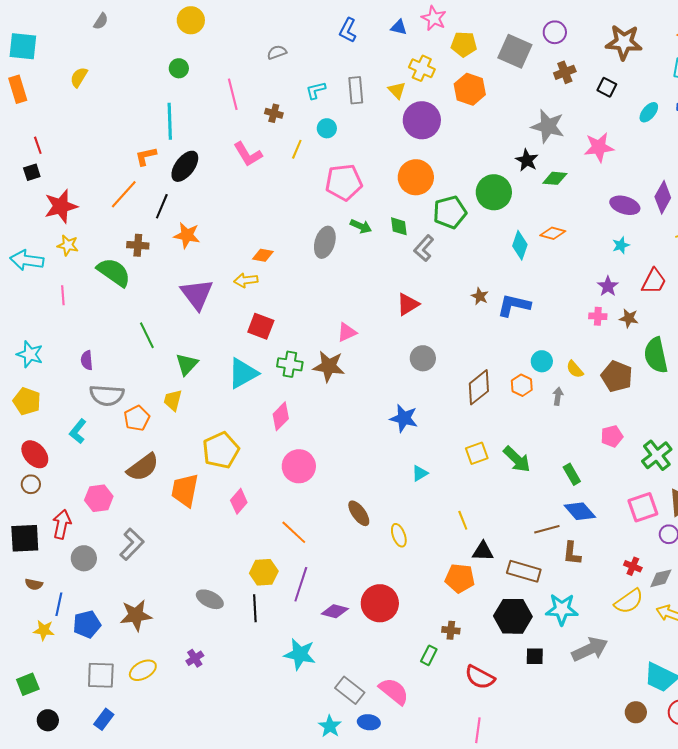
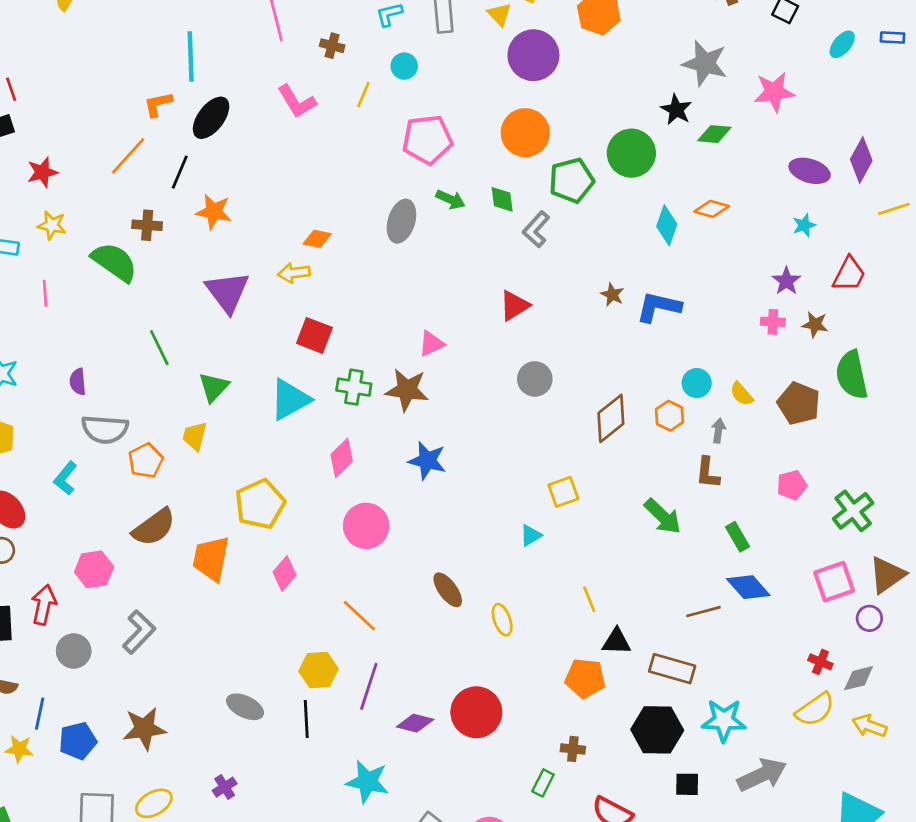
red star: (61, 206) -> (42, 172), size x0.7
blue star: (404, 418) -> (427, 461), moved
yellow square: (477, 453) -> (563, 492), moved
brown L-shape: (572, 553) -> (708, 473), moved

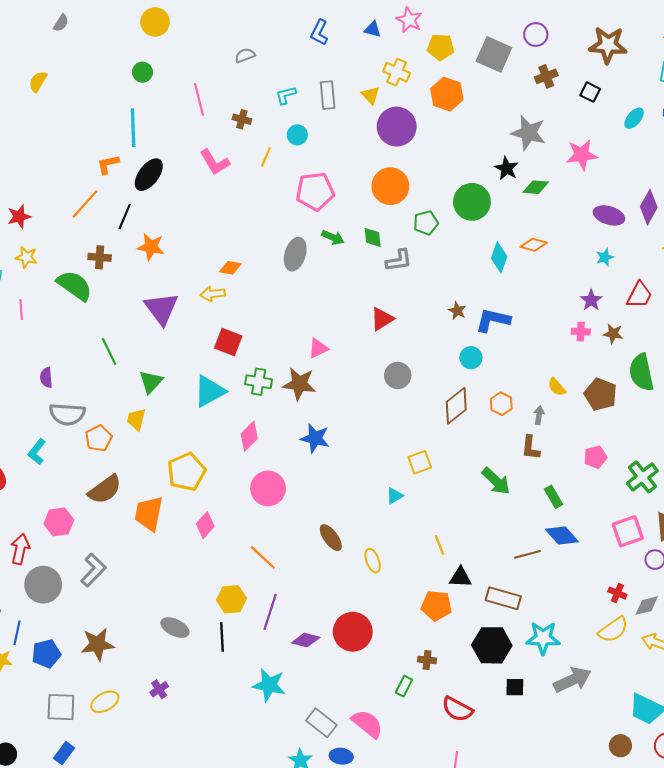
green pentagon: (572, 180) -> (426, 223), size x0.7
gray L-shape: (536, 229) -> (399, 260), turned -140
cyan circle: (697, 383) -> (471, 358), moved
gray circle: (74, 651) -> (43, 585), size x1.4

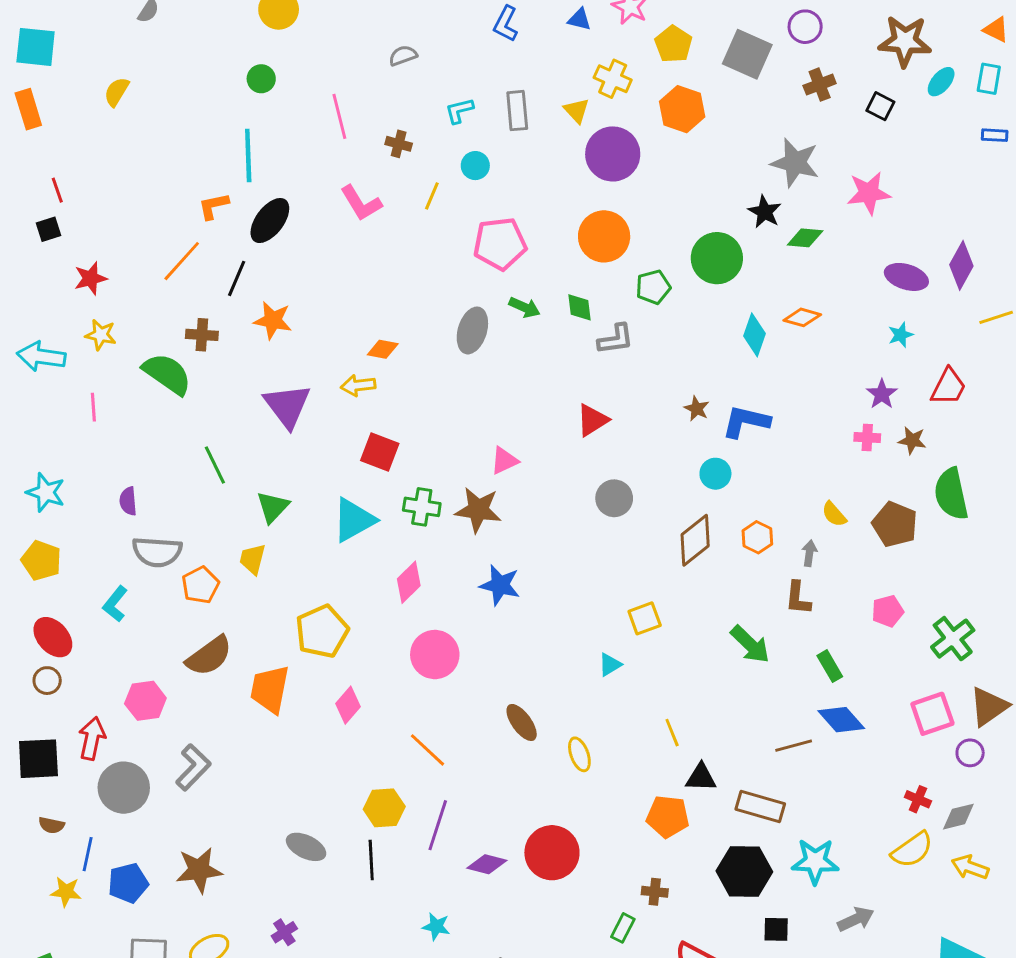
yellow pentagon: (441, 47) -> (673, 44), turned 30
cyan ellipse: (634, 118) -> (941, 82), moved
gray arrow: (572, 680) -> (856, 919), size x0.7
cyan star: (269, 685) -> (436, 926), size x0.6

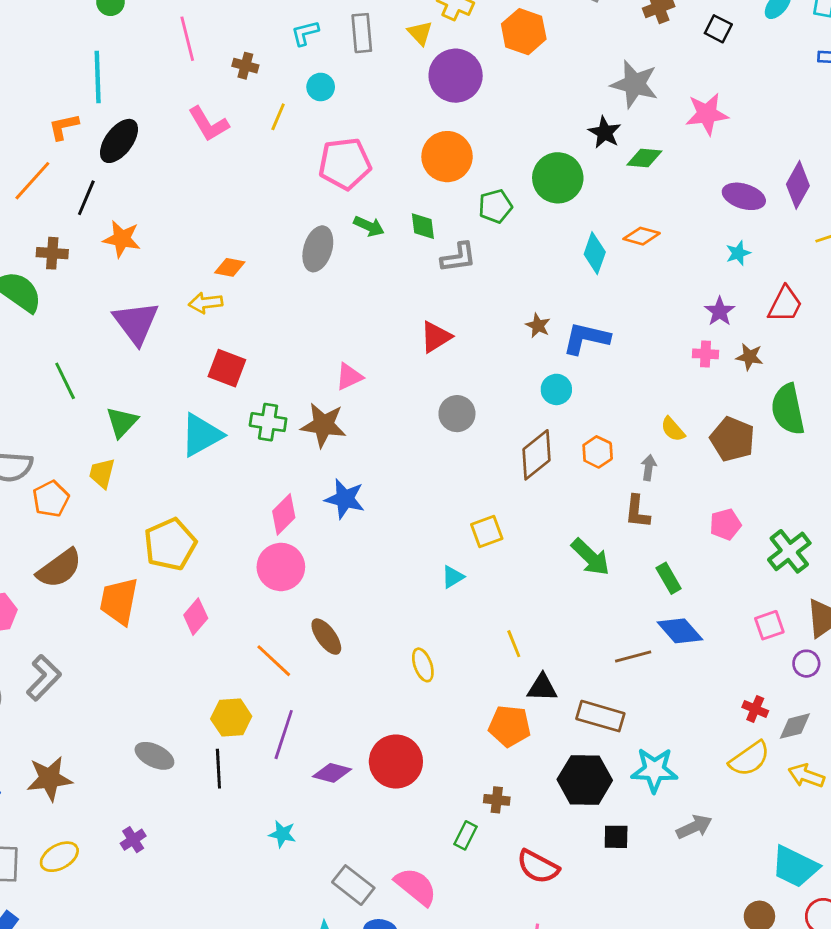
pink diamond: (409, 582) -> (284, 514), moved
pink square: (932, 714) -> (769, 625), size x0.7
brown ellipse: (522, 722) -> (326, 637), moved

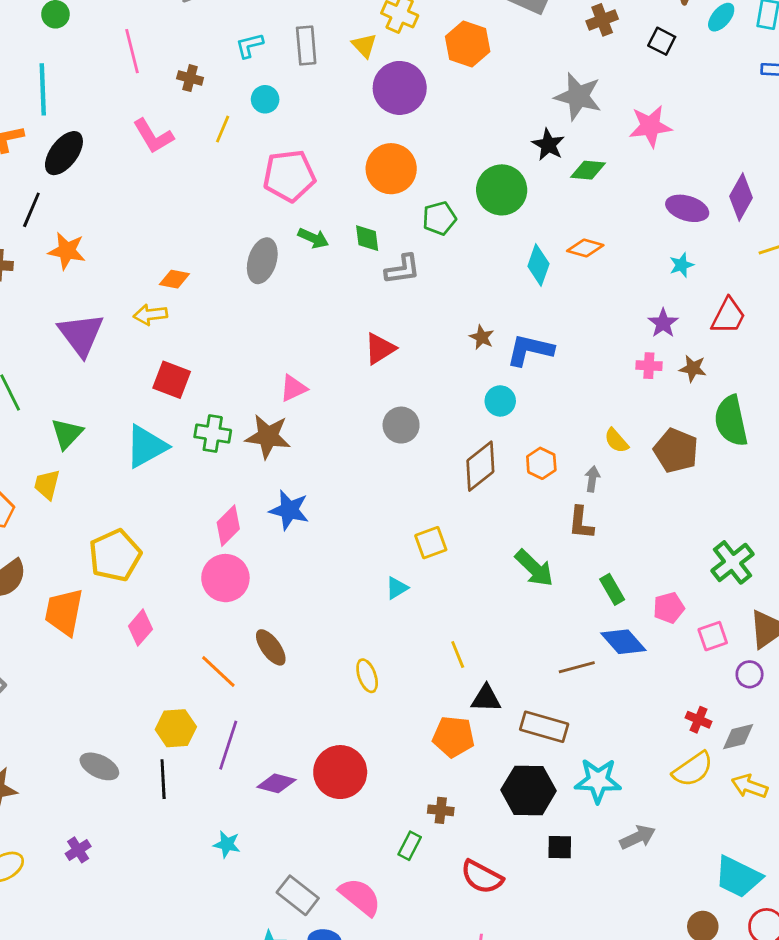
pink pentagon: (725, 524) -> (669, 608), moved

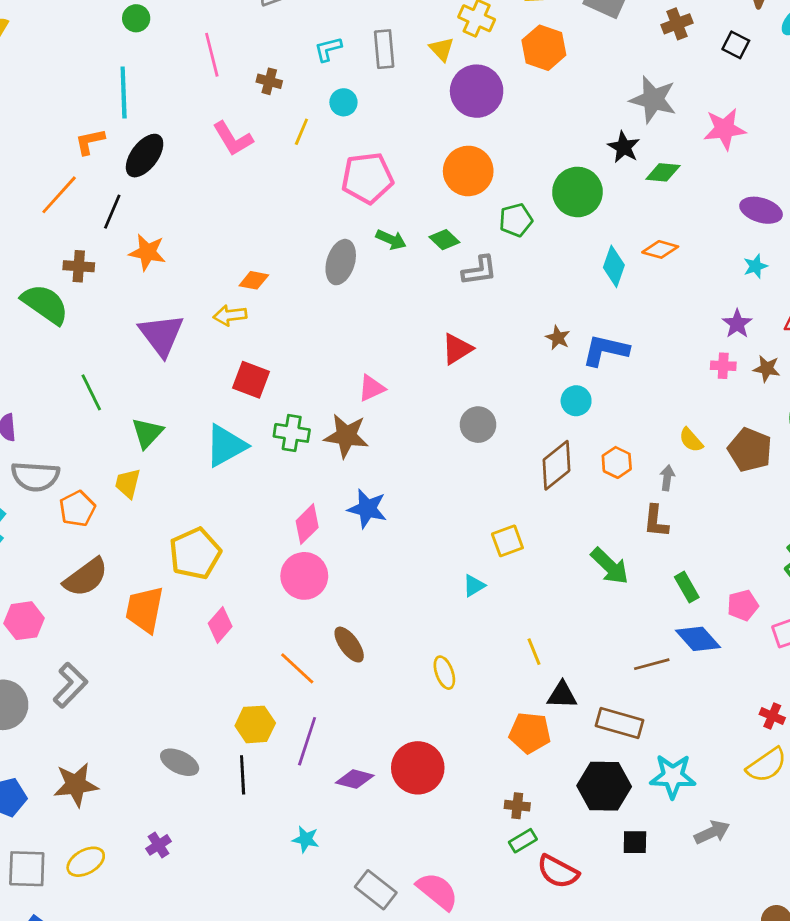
green diamond: (367, 238) -> (444, 240), turned -40
green rectangle: (410, 846) -> (523, 841), moved, turned 32

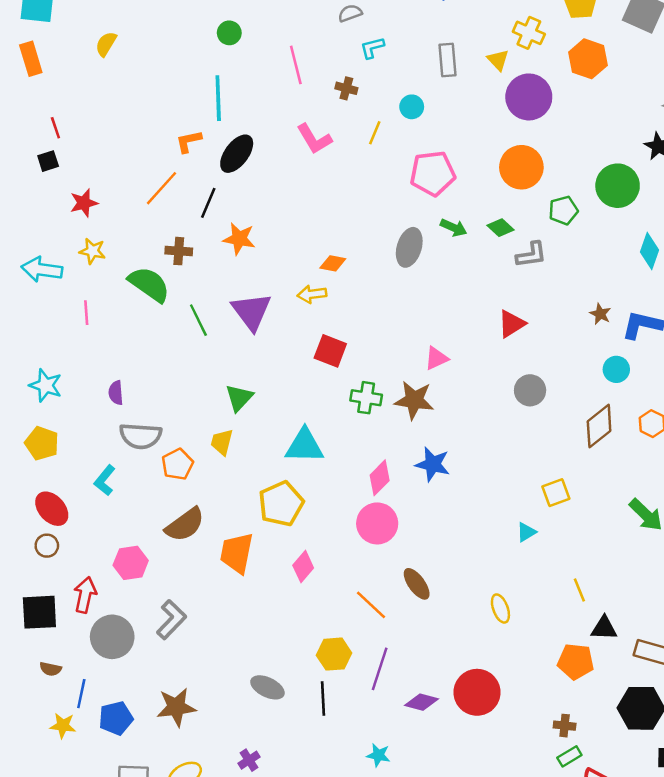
cyan L-shape: (328, 49) -> (372, 48), moved
green line: (91, 392) -> (198, 320), moved
cyan triangle: (226, 446) -> (304, 446), moved, turned 30

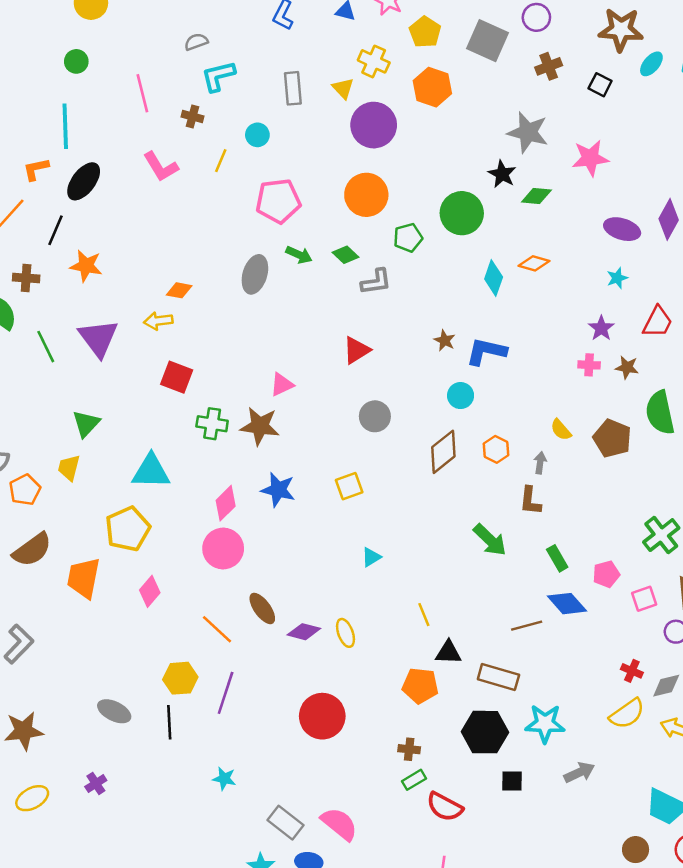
cyan L-shape: (372, 48) -> (218, 76), size x1.4
yellow square: (556, 493) -> (349, 486), moved
purple diamond: (422, 702) -> (304, 632), moved

